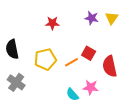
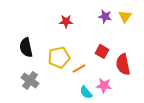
orange line: (71, 62) -> (79, 68), moved

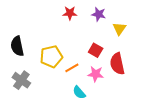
yellow triangle: (125, 16) -> (119, 29), moved
red star: (66, 21) -> (70, 13), moved
pink star: (104, 85) -> (96, 74), moved

